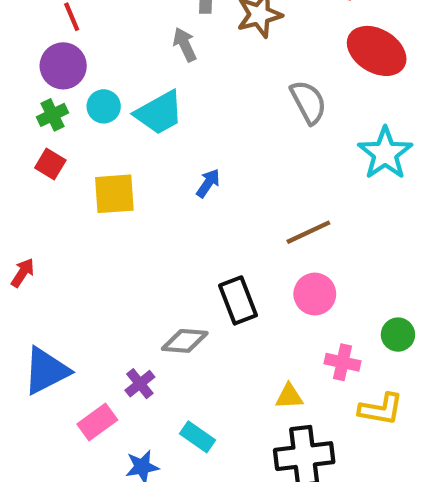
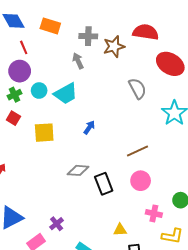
gray diamond: (185, 341) -> (78, 170), moved
yellow triangle: (289, 396) -> (120, 230), moved

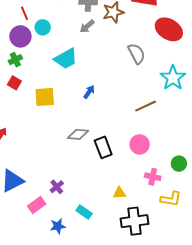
gray arrow: (78, 61) -> (87, 26), moved, turned -105
cyan circle: (39, 91) -> (43, 27), moved
brown line: (137, 151) -> (146, 106), moved

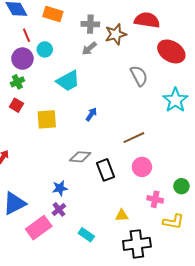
brown line: (146, 106) -> (134, 138), moved
pink rectangle: (37, 205) -> (39, 228), size x1.4
blue star: (58, 226) -> (60, 188), moved

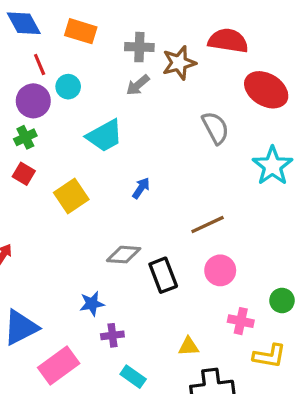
yellow square: (47, 119) -> (71, 196), turned -30
purple cross: (59, 209) -> (112, 335), moved, turned 32

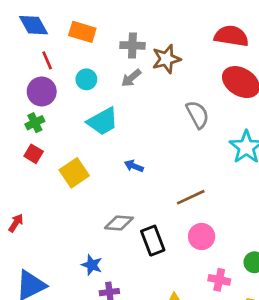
red semicircle: (228, 41) -> (231, 36), moved
cyan circle: (68, 87) -> (86, 79), moved
blue arrow: (141, 188) -> (134, 166), turned -102
blue star: (92, 304) -> (92, 265), turned 30

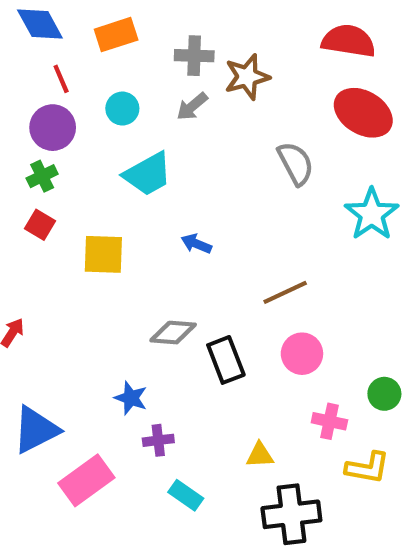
orange rectangle: (82, 32) -> (116, 35), turned -35
yellow square: (74, 173) -> (103, 254), turned 36

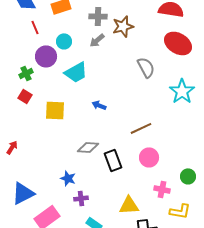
purple circle: (53, 128) -> (46, 56), moved
yellow triangle: (260, 455) -> (129, 205), size x1.5

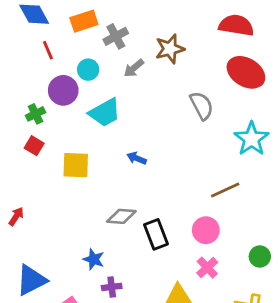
gray cross: (98, 16) -> (116, 36), moved, turned -30
brown line: (141, 128) -> (225, 190), moved
pink cross: (162, 189) -> (207, 268), moved, turned 35

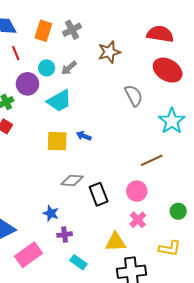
orange rectangle: (84, 21) -> (43, 31), turned -54
gray cross: (116, 36) -> (72, 30), moved
gray arrow: (134, 68) -> (69, 68), moved
yellow square: (76, 165) -> (57, 141), moved

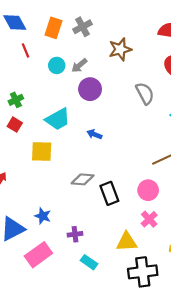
purple circle: (27, 84) -> (90, 89), moved
cyan trapezoid: (59, 101) -> (58, 119), moved
yellow square: (57, 141) -> (42, 151), moved
blue star: (51, 213) -> (43, 216), moved

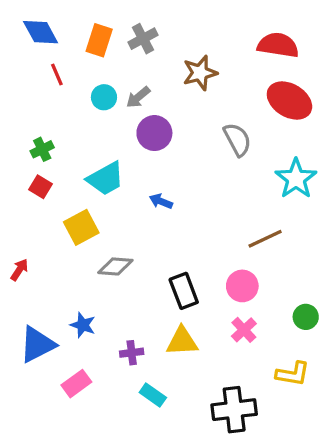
yellow square: (42, 151) -> (81, 227), turned -30
gray diamond: (83, 179) -> (115, 266), moved
yellow triangle: (127, 242) -> (182, 341), moved
pink rectangle: (38, 255) -> (76, 384), size x0.7

